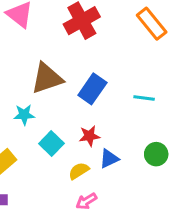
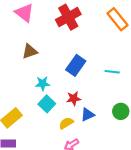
brown triangle: (47, 78) -> (30, 51), moved, size x0.7
cyan star: (24, 115) -> (43, 84), moved

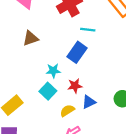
cyan line: (112, 72) -> (88, 30), moved
cyan star: (43, 84) -> (53, 71), moved

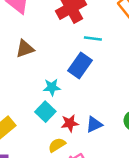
red star: (75, 86) -> (70, 123), moved
yellow semicircle: (67, 111) -> (57, 145), moved

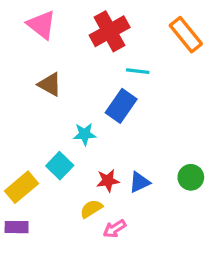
brown triangle: (25, 49) -> (50, 84), turned 48
cyan square: (45, 112) -> (60, 166), moved

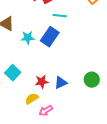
cyan star: (85, 134) -> (28, 38), moved

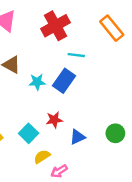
cyan square: (13, 73) -> (29, 133), moved
red star: (42, 82) -> (54, 120), moved

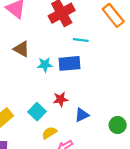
blue rectangle: (64, 81) -> (69, 63), turned 50
green circle: (115, 133) -> (118, 125), moved

